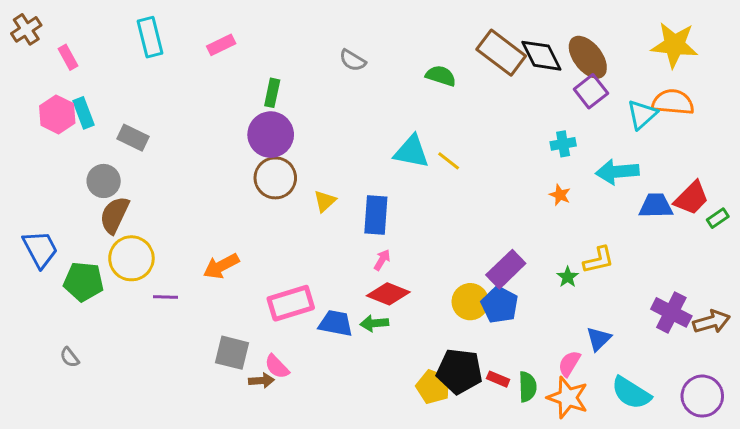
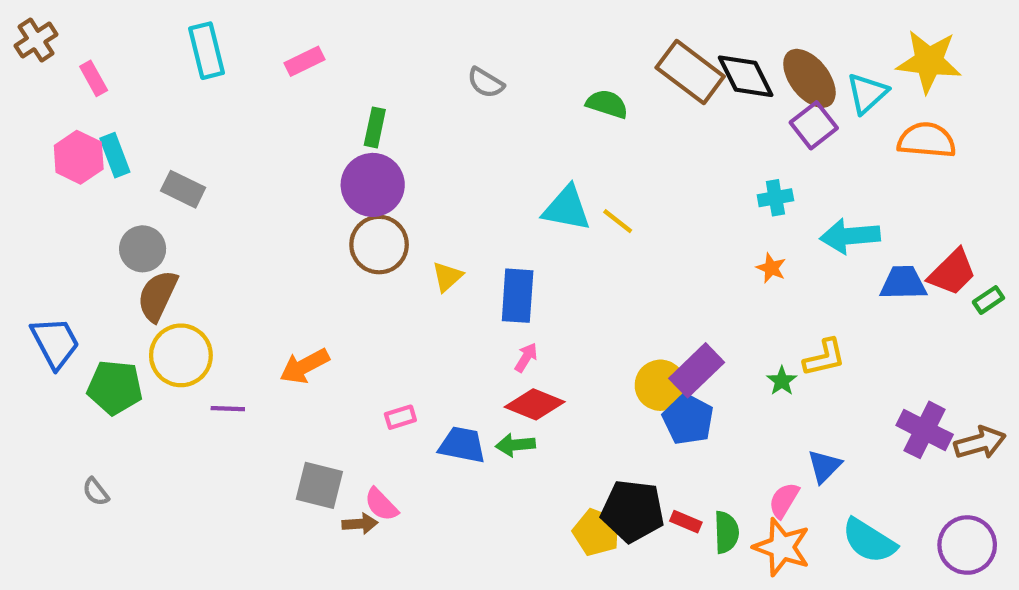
cyan triangle: (642, 114) -> (867, 93), moved
yellow circle: (470, 302) -> (660, 385), moved
pink rectangle: (291, 303) -> (400, 417), size x0.5

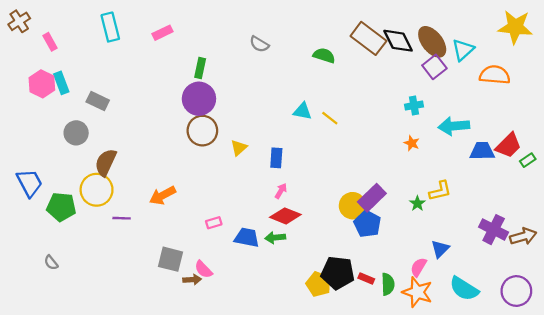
yellow star: (929, 61) -> (515, 27), moved
cyan triangle: (567, 208) -> (302, 111), size x0.7
brown semicircle: (157, 296) -> (106, 162), moved
blue rectangle: (518, 296) -> (276, 158), size x0.7

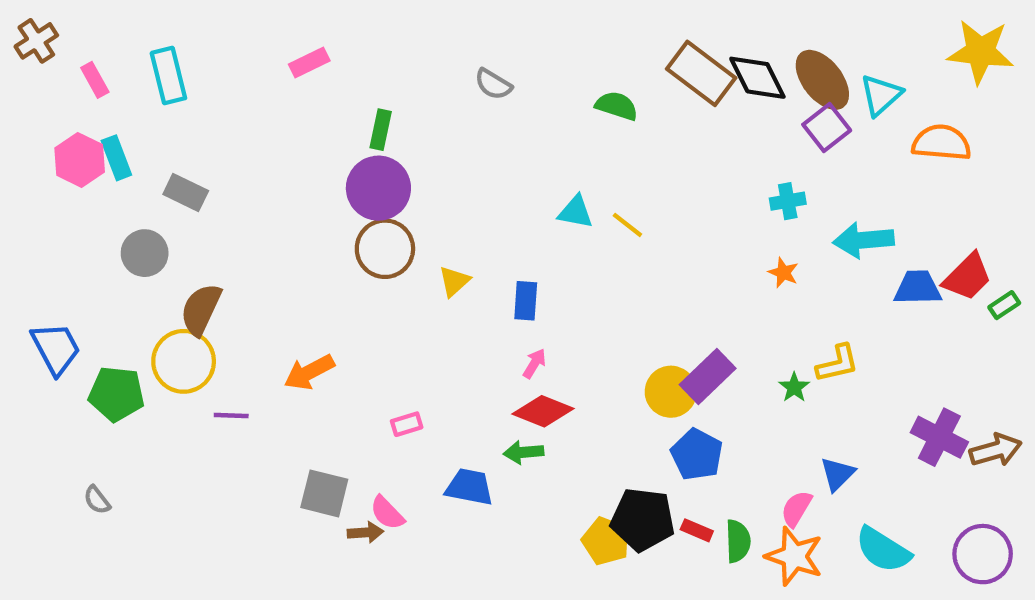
cyan rectangle: (110, 27) -> (168, 76), moved
blue pentagon: (367, 224) -> (697, 454), moved
blue trapezoid: (247, 238) -> (469, 487), moved

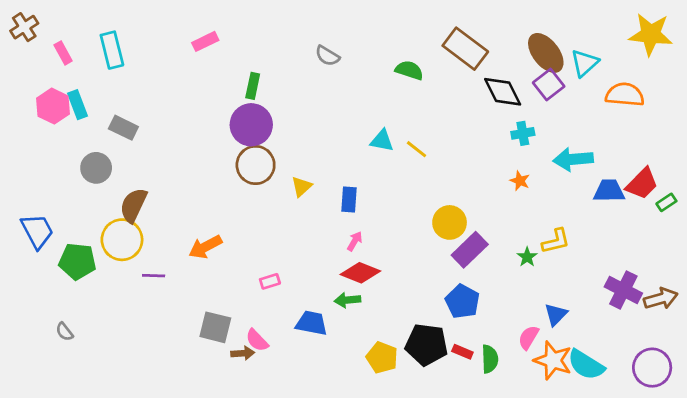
black diamond: (757, 78) -> (503, 92), moved
yellow circle: (671, 392) -> (450, 222), moved
yellow pentagon: (606, 541) -> (382, 358), moved
orange star: (794, 556) -> (553, 360), moved

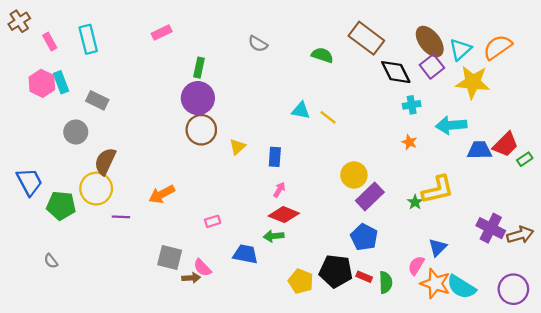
yellow star: (651, 34) -> (473, 82), moved
orange semicircle: (625, 95) -> (498, 47), moved, turned -40
yellow L-shape: (556, 241) -> (438, 190), size x1.4

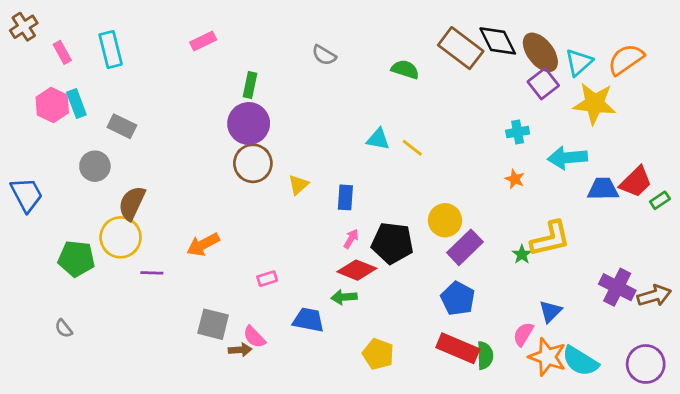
black diamond: (396, 72) -> (498, 41), moved
blue trapezoid: (29, 182) -> (27, 195), moved
black pentagon: (336, 271) -> (392, 243), moved
red rectangle: (364, 277) -> (458, 348), size x2.0

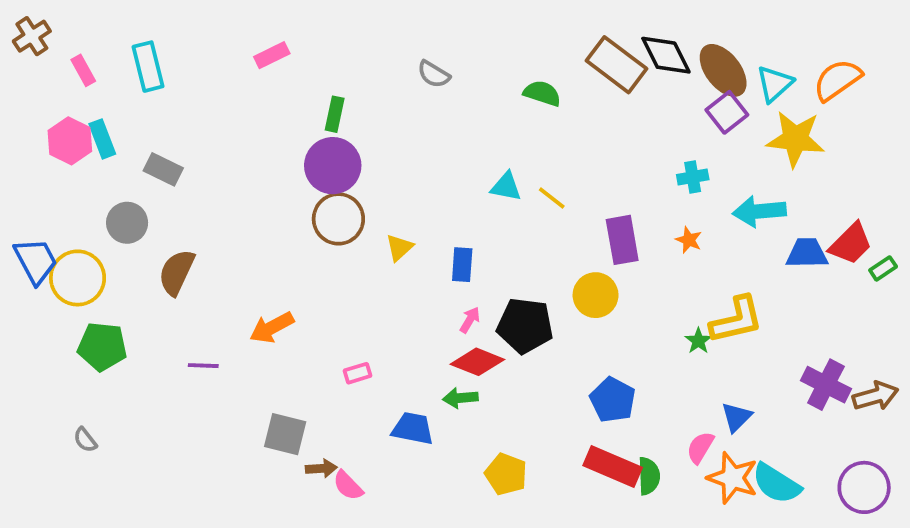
yellow circle: (121, 237) -> (78, 278), moved
purple rectangle: (465, 247) -> (622, 240), moved, turned -56
pink semicircle: (254, 337) -> (348, 486), moved

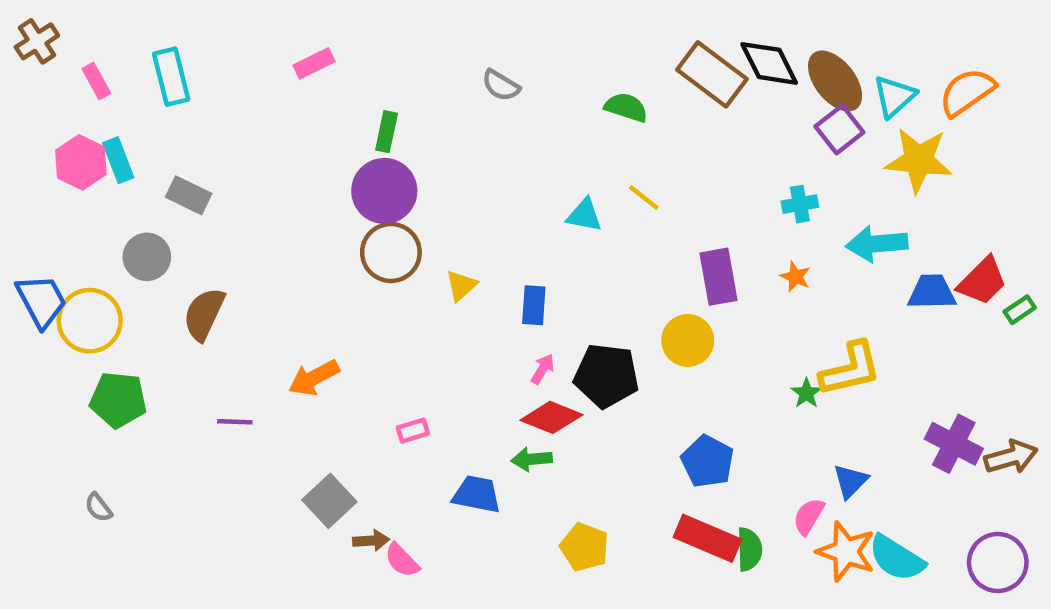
yellow line: (552, 198) -> (644, 198), moved
gray square: (285, 434) -> (329, 501), turned 33

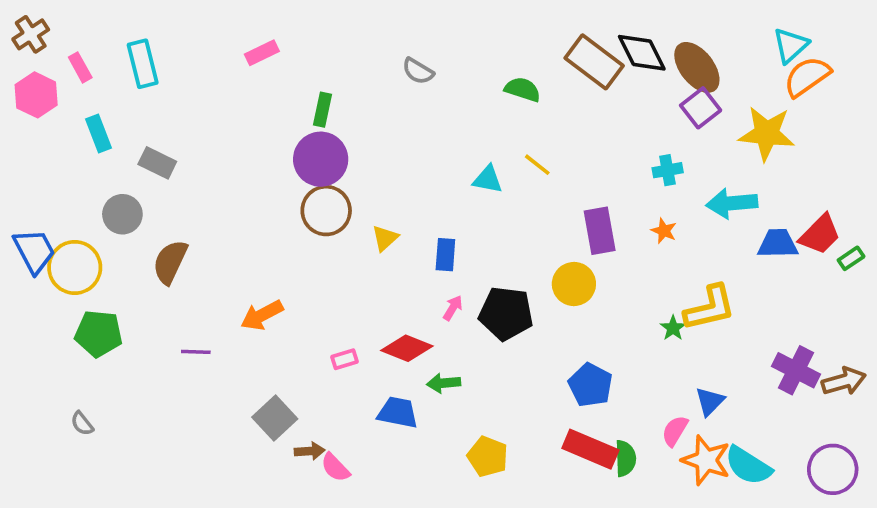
cyan triangle: (894, 96) -> (791, 45), moved
pink hexagon: (81, 162) -> (36, 95), moved
red diamond: (551, 417) -> (407, 348), moved

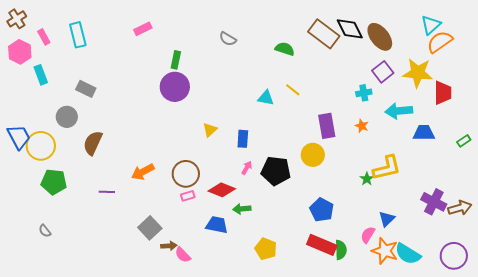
purple square: (701, 108) -> (383, 72), moved
cyan rectangle: (99, 133) -> (41, 75), moved
brown circle: (326, 211) -> (186, 174), moved
red trapezoid: (820, 234) -> (443, 93), moved, turned -45

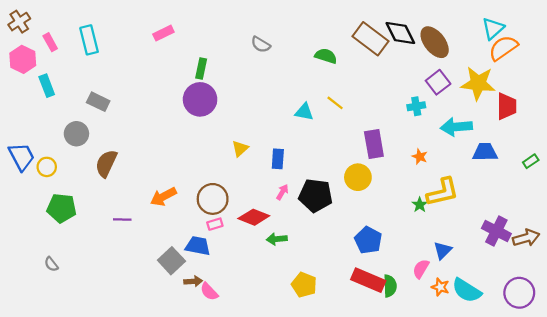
orange star: (362, 126) -> (420, 157), moved
yellow circle: (41, 146) -> (47, 167), size x0.6
blue trapezoid: (217, 225) -> (198, 246), moved
orange star: (385, 251) -> (440, 287), size x0.6

